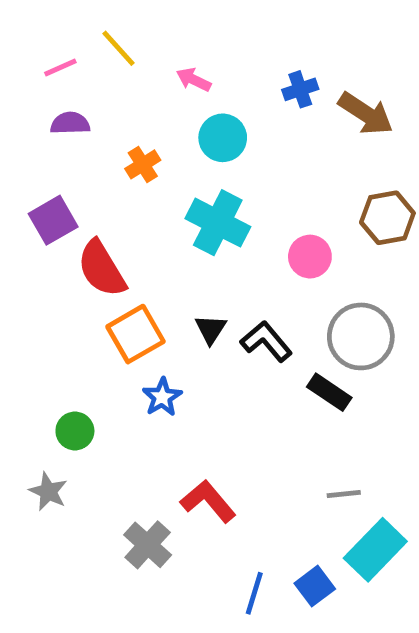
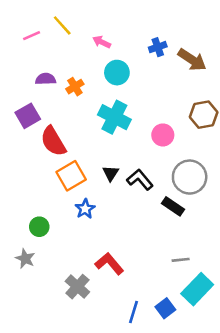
purple semicircle: (70, 123) -> (46, 79), moved

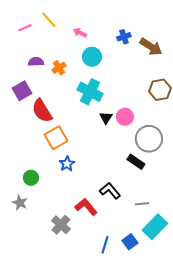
pink circle: (163, 135) -> (125, 117), moved
black triangle: (111, 173) -> (106, 118), moved
black L-shape: (140, 180) -> (110, 191), moved

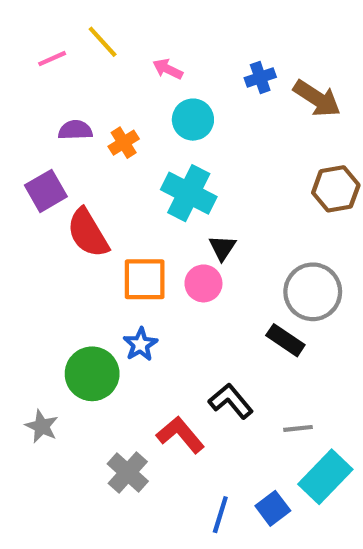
pink circle: (125, 117) -> (203, 283), moved
orange square: (56, 138) -> (145, 279), moved, turned 30
green circle: (31, 178) -> (92, 374), moved, size x1.6

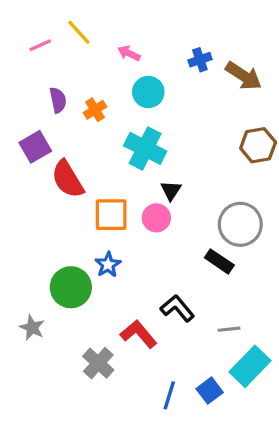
purple semicircle: (75, 130) -> (58, 100), turned 80

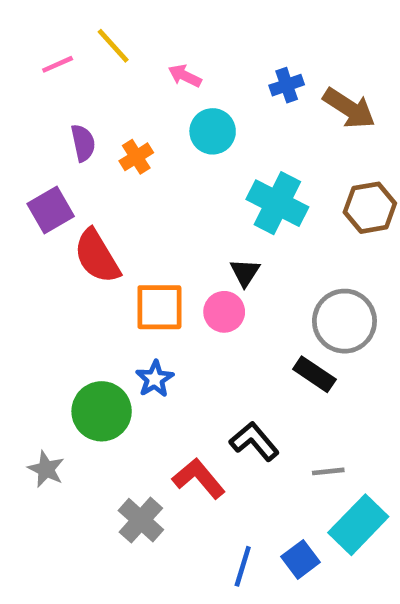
cyan cross: (145, 148) -> (277, 203), moved

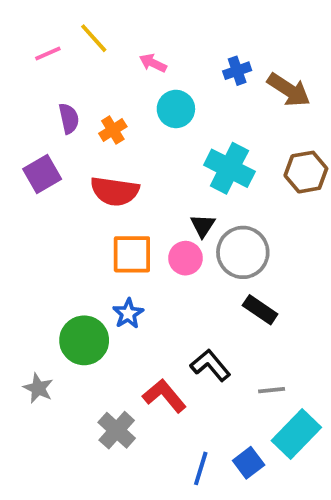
red semicircle: (97, 256) -> (115, 191), moved, turned -51
gray circle: (344, 321) -> (243, 252), moved

